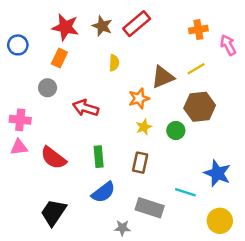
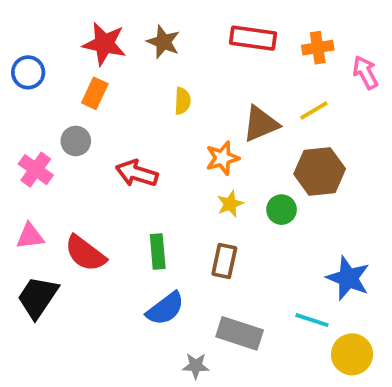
red rectangle: (137, 24) -> (253, 38), moved, turned 48
pink cross: (20, 120) -> (36, 170), moved, turned 30
cyan line: (185, 192) -> (312, 320), moved
black trapezoid: (53, 212) -> (38, 297), moved

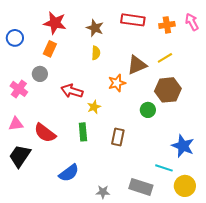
brown star: (163, 42) -> (95, 28), moved
pink arrow: (365, 72) -> (192, 22), moved
yellow star: (230, 204) -> (94, 107), moved
blue semicircle: (165, 309) -> (69, 173), moved
gray rectangle: (240, 333) -> (141, 187), moved

